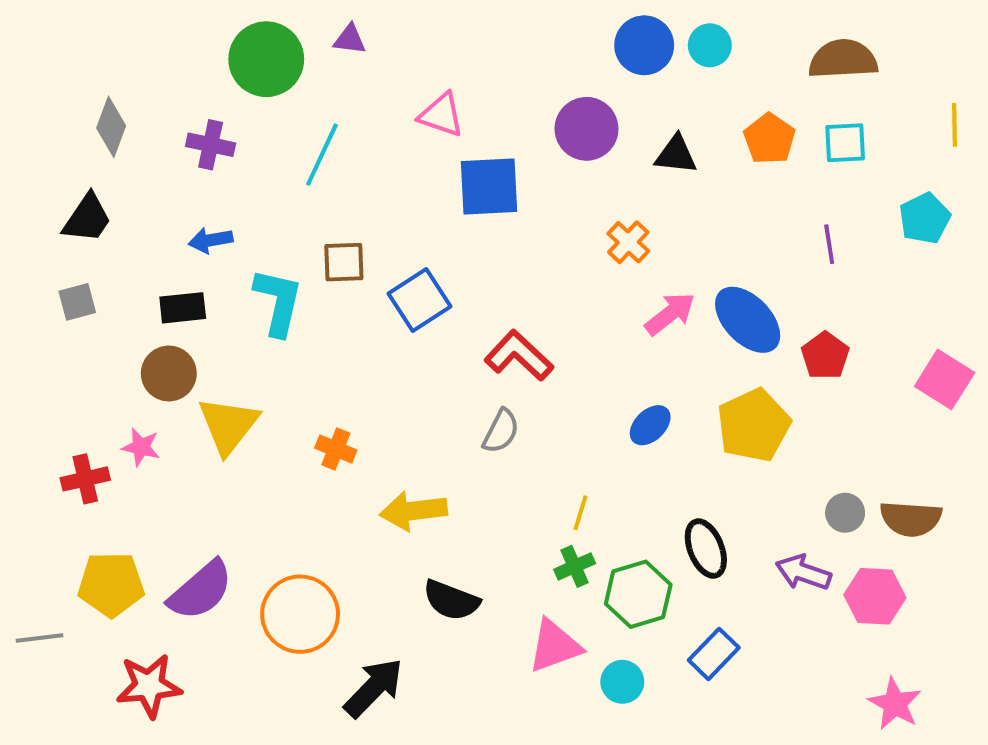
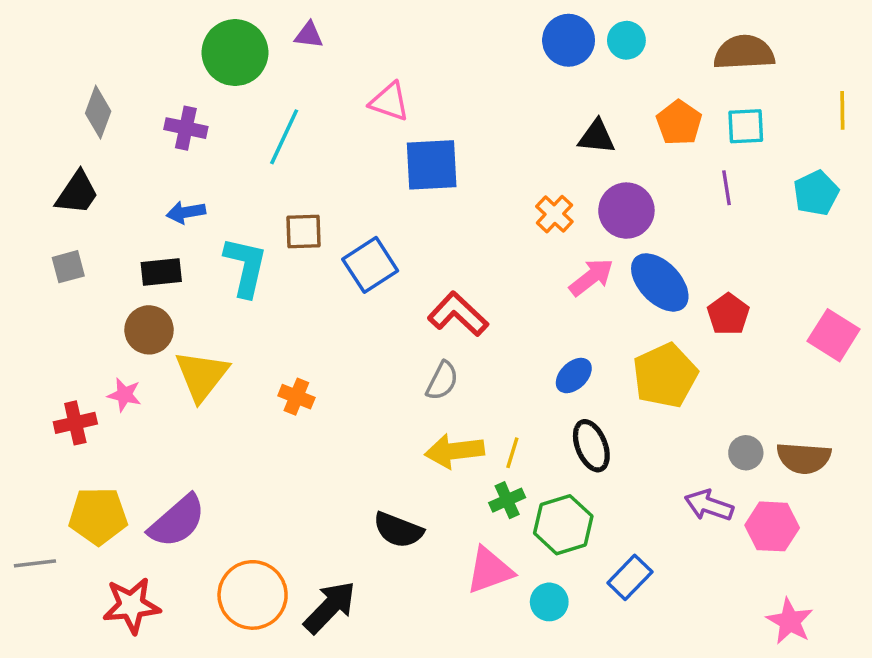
purple circle: (586, 129) -> (626, 211), moved
purple line: (829, 244) -> (727, 188), moved
yellow arrow: (413, 511) -> (454, 451), moved
black ellipse: (706, 549) -> (591, 446), moved
orange circle: (300, 614) -> (253, 595), moved

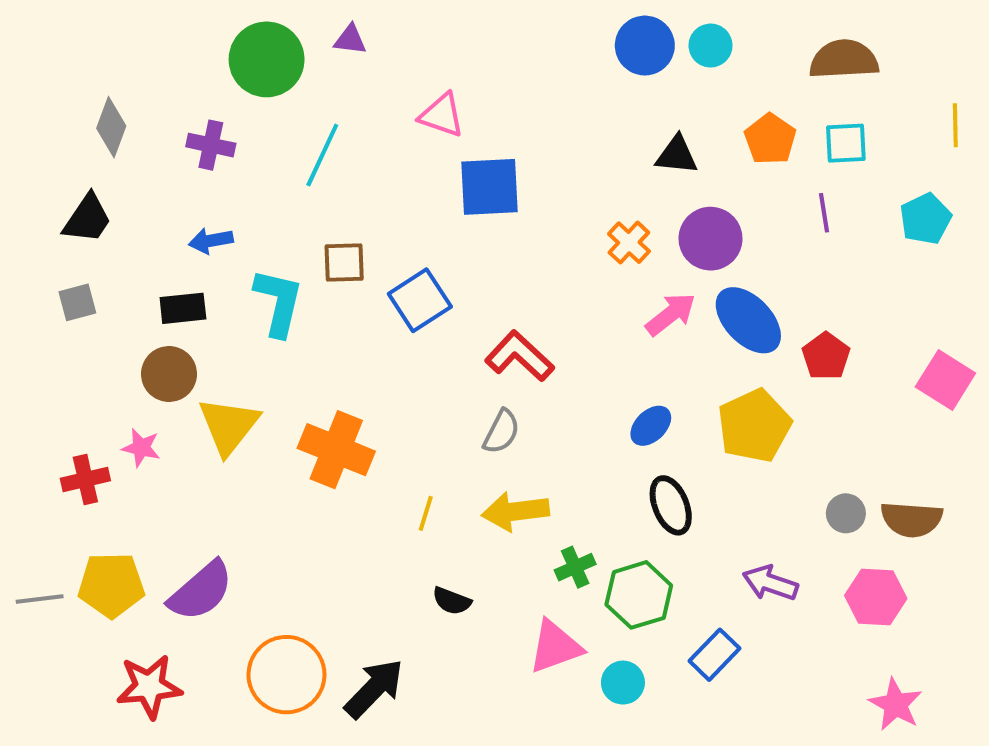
orange cross: (296, 397) -> (336, 450), size x1.8
yellow line: (512, 453) -> (426, 513), moved
purple arrow: (709, 505) -> (770, 583), moved
black semicircle: (398, 530) -> (452, 601), size x0.7
gray line: (35, 563) -> (40, 599), moved

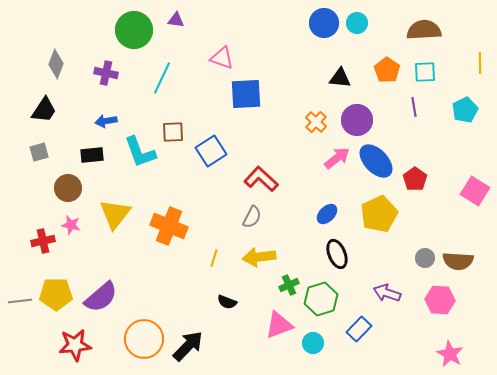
cyan L-shape: (278, 302) -> (140, 152), turned 147
brown circle: (169, 374) -> (68, 188), moved

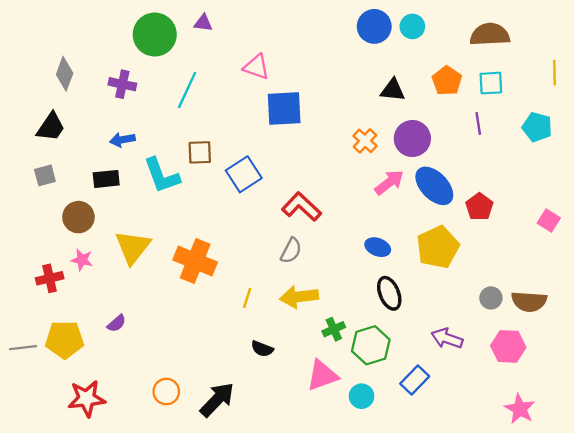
cyan pentagon: (465, 110) -> (537, 127), turned -30
pink square: (475, 191) -> (549, 221), size x0.7
blue ellipse: (327, 214) -> (378, 247), turned 65
purple semicircle: (101, 297) -> (117, 323), moved, size x0.5
orange circle: (144, 339) -> (166, 392), size x0.6

